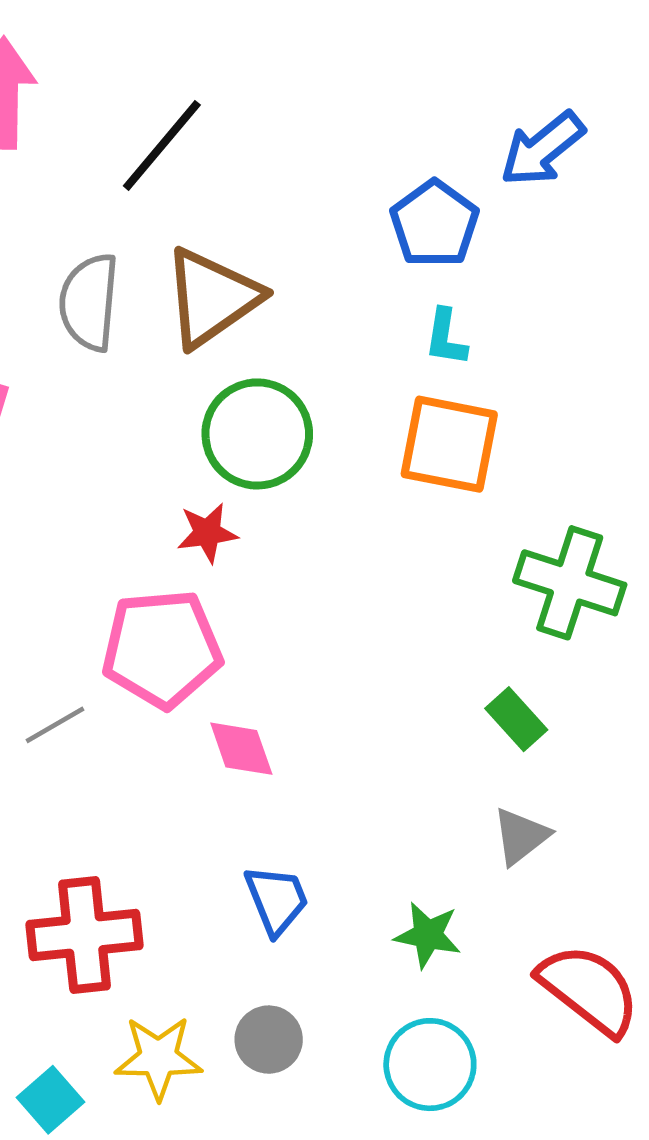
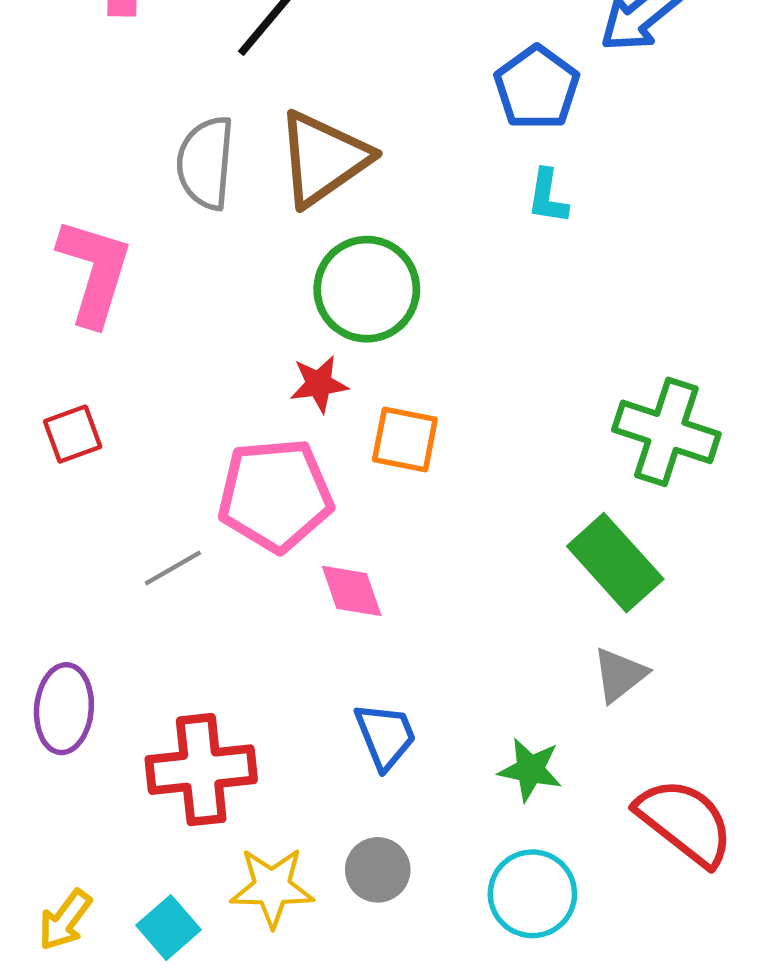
orange square: (449, 444) -> (405, 440), moved, size x0.7
green rectangle: (516, 719) -> (615, 563), size x1.6

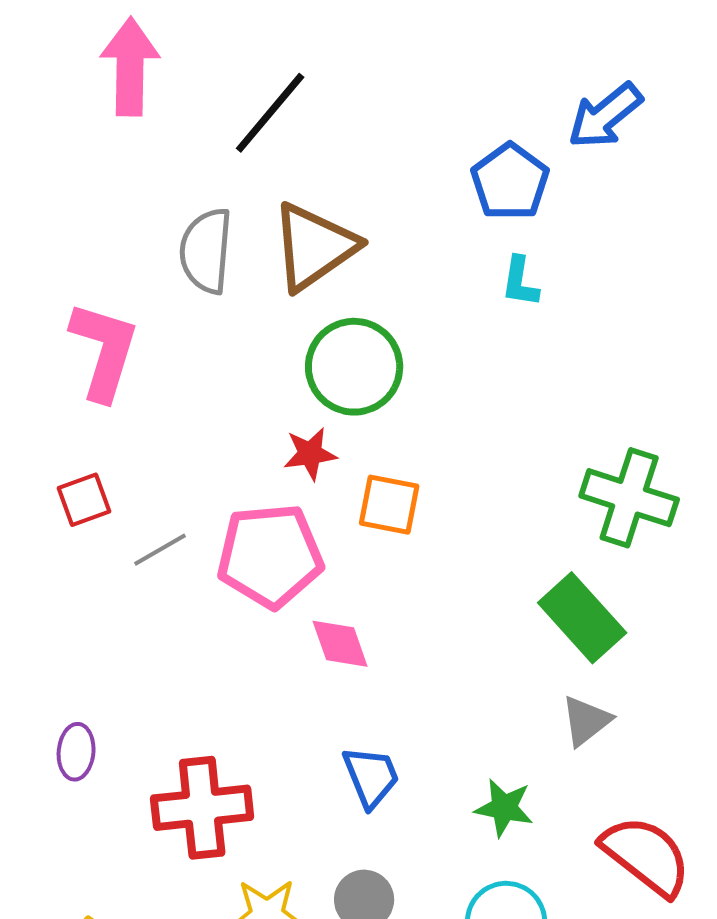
gray line: (173, 568) -> (160, 550), moved
purple ellipse: (64, 709) -> (76, 752), size x0.7

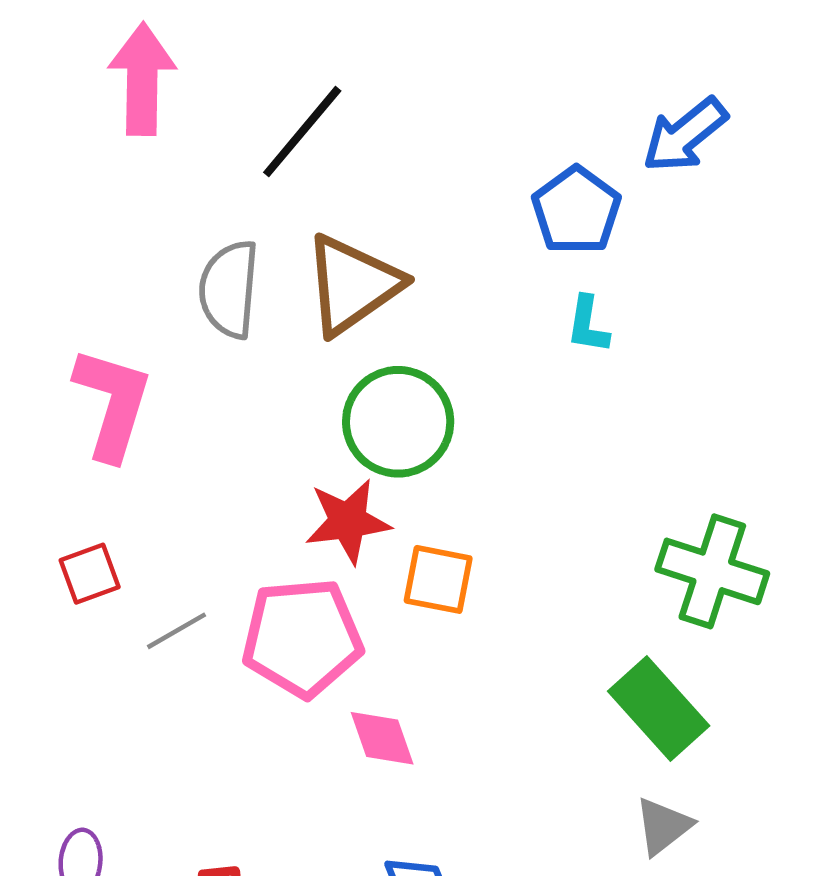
red star: (310, 454) -> (348, 521), size x1.4

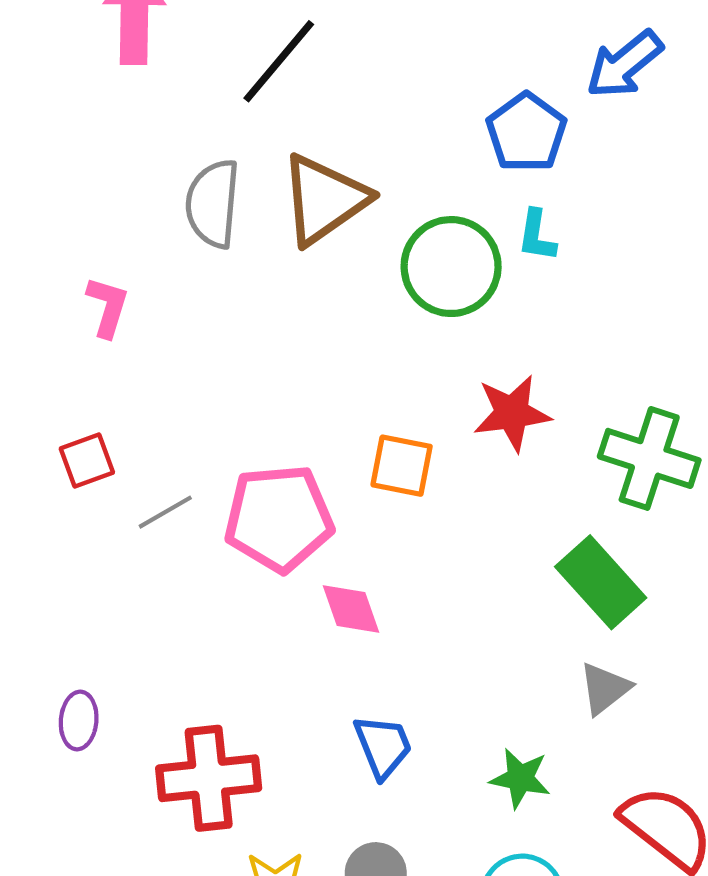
pink L-shape: (113, 403) -> (108, 307), size x0.6
green circle: (398, 422) -> (451, 267), moved
red star: (348, 521) -> (512, 413), moved

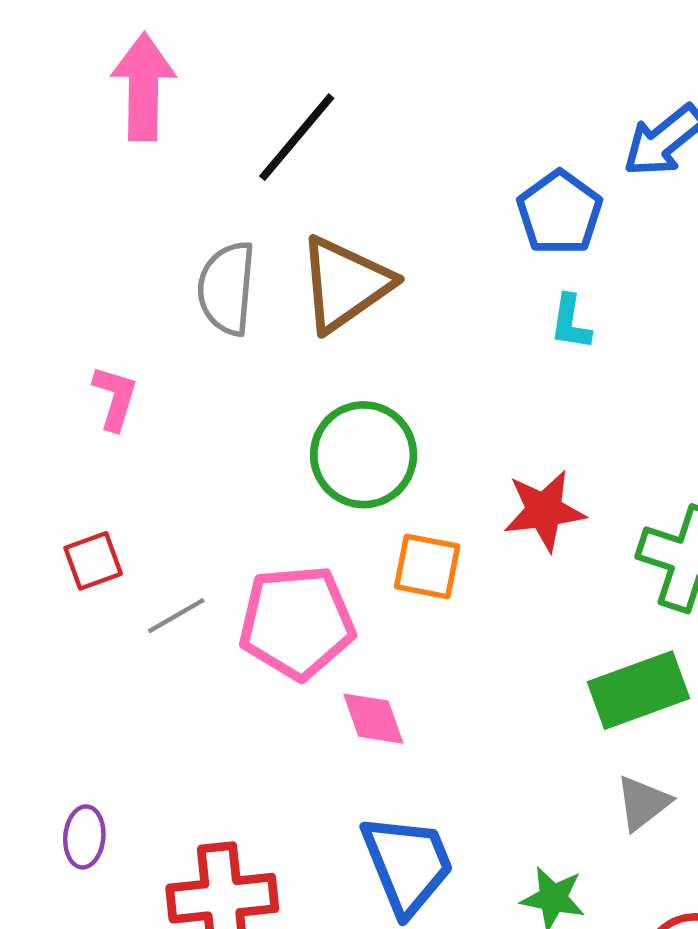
green circle: (451, 267) -> (364, 455), moved
green rectangle: (601, 582) -> (638, 690), turned -68
blue trapezoid: (383, 746) -> (407, 864), size x1.5

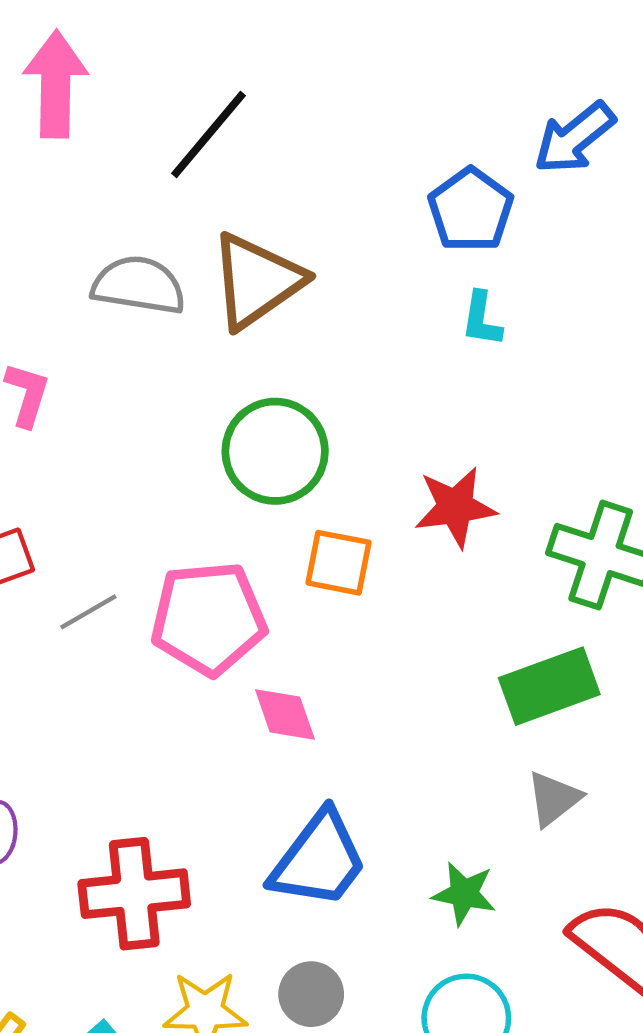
gray semicircle: (227, 288) -> (139, 285), turned 94
blue trapezoid: (407, 864) -> (319, 860), turned 59

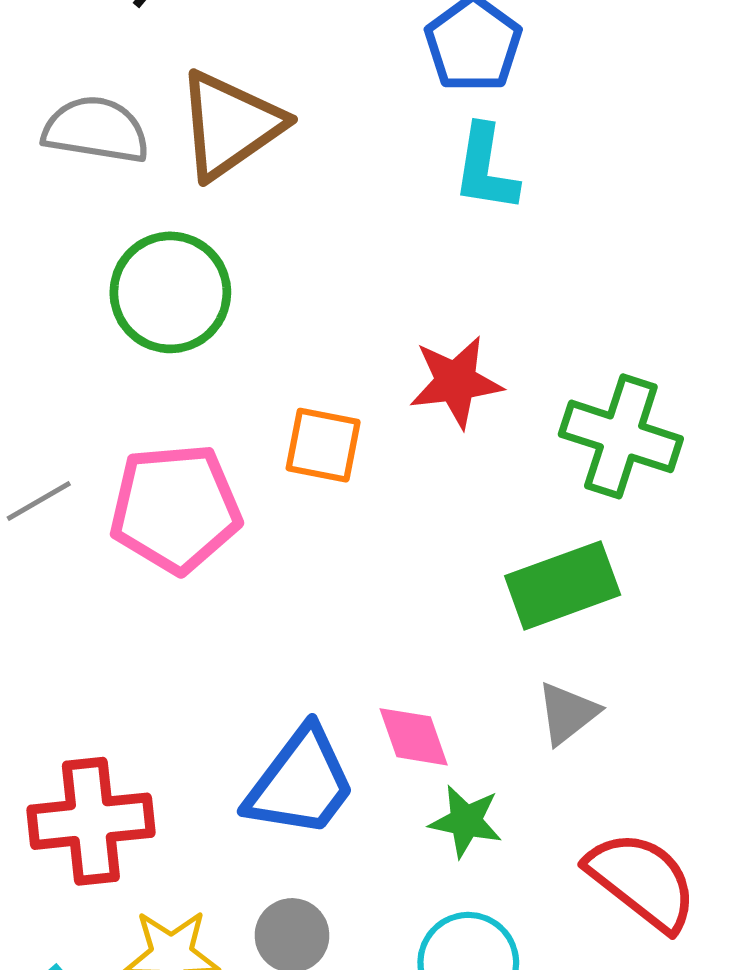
cyan L-shape: (482, 319) -> (486, 168), size x1.4
green circle: (275, 451) -> (170, 292), moved
pink diamond: (285, 715) -> (414, 737), moved

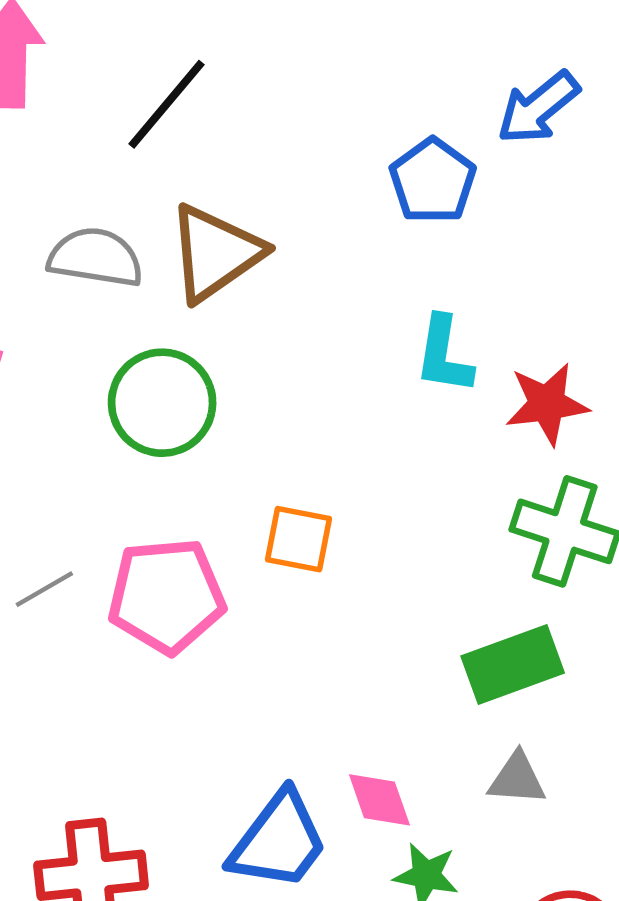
cyan L-shape: (486, 168) -> (444, 355), moved
red star: (456, 382) -> (547, 404), moved
gray triangle: (568, 713) -> (517, 779), turned 42

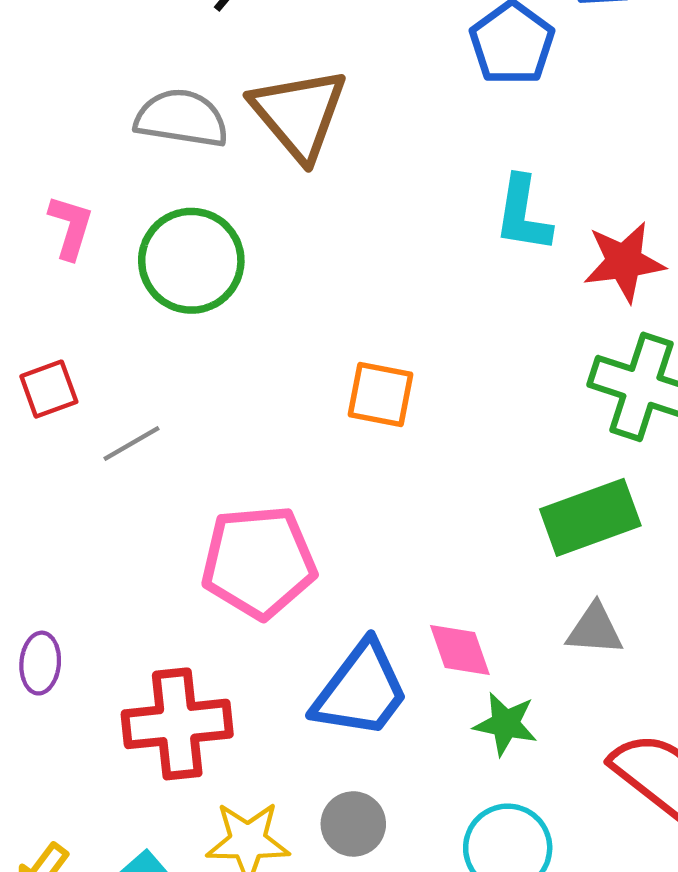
brown triangle: (215, 253) -> (299, 114), turned -35
green circle: (162, 403) -> (191, 261), moved
pink pentagon: (166, 596) -> (259, 562), moved

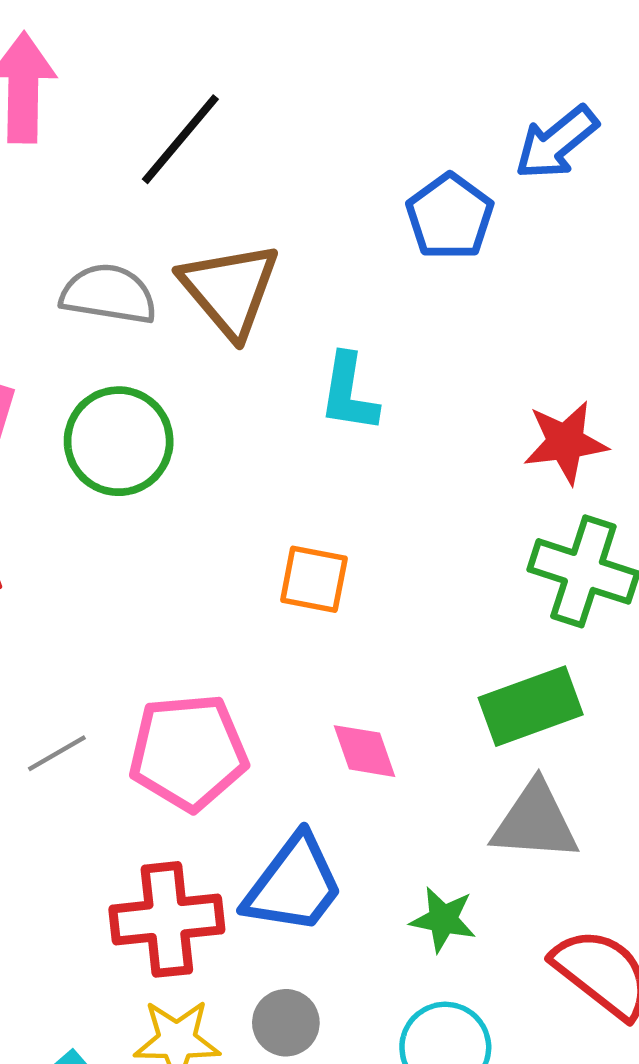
cyan L-shape: (523, 214) -> (349, 393), moved
gray line: (131, 443) -> (57, 753), moved
gray triangle: (595, 629) -> (535, 822), size x1.5
pink diamond: (460, 650) -> (364, 751), moved
red cross: (177, 724) -> (167, 919), moved

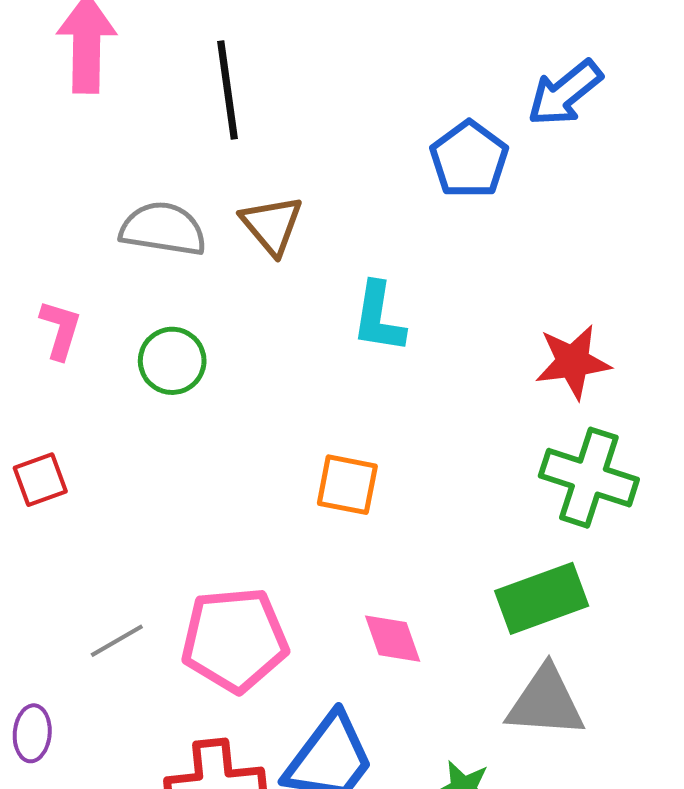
black line: (180, 139) -> (228, 90), turned -48
brown triangle: (230, 290) -> (272, 225), size x0.7
green circle: (119, 441) -> (172, 361), size x0.7

